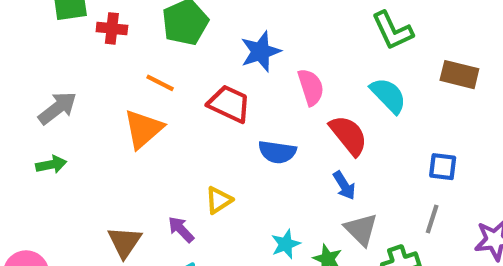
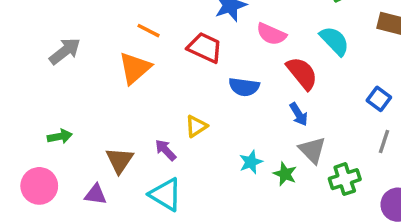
pink semicircle: (311, 87) -> (271, 34), turned 132
green arrow: (51, 165) -> (60, 136), moved
blue square: (443, 167) -> (379, 99), turned 30
gray line: (432, 219) -> (384, 142), moved

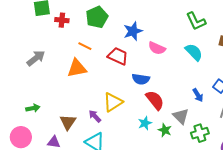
orange triangle: (135, 68) -> (77, 68), turned 30
red semicircle: (302, 73) -> (155, 100), moved
blue arrow: (299, 114) -> (198, 95), moved
yellow triangle: (196, 126) -> (113, 102), size x1.5

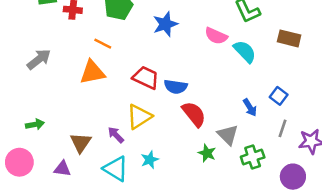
pink semicircle: (157, 48) -> (216, 36), moved
red trapezoid: (118, 56) -> (146, 78), moved
cyan star: (145, 123) -> (150, 160), moved

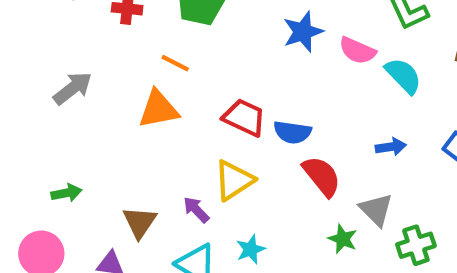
blue star: (165, 24) -> (303, 32), moved
blue arrow: (250, 108) -> (391, 147), moved, turned -66

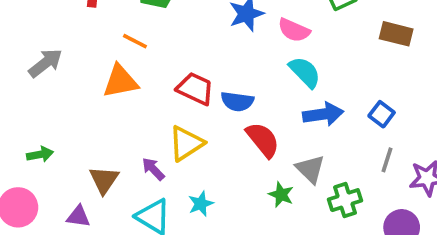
cyan semicircle: (403, 76) -> (305, 72), moved
blue arrow: (391, 147) -> (323, 114), size x1.5

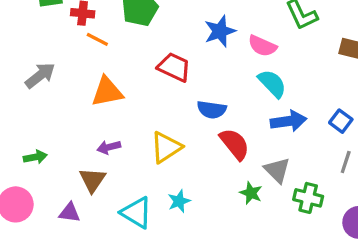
orange line: (135, 41) -> (97, 39), moved
red trapezoid: (195, 89) -> (174, 67), moved
purple arrow: (153, 169) -> (109, 147), moved, turned -60
green cross: (345, 200) -> (308, 198), turned 32

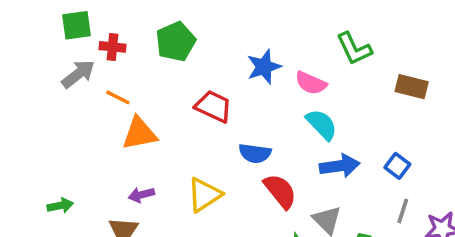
orange line: (97, 39) -> (118, 97), moved
gray arrow: (40, 75) -> (78, 74), moved

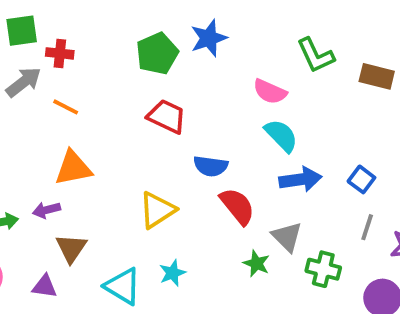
green pentagon: (176, 42) -> (157, 53), moved
blue star: (264, 67) -> (209, 38), moved
brown rectangle: (412, 87) -> (377, 76), moved
orange triangle: (140, 133) -> (73, 168), moved
purple arrow: (141, 195) -> (46, 210), moved

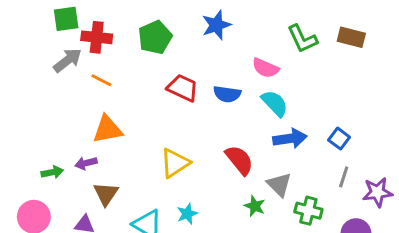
red cross: (60, 53) -> (97, 37), size x1.4
green pentagon: (157, 53) -> (155, 37), moved
brown rectangle: (377, 76) -> (351, 37), moved
blue semicircle: (211, 166) -> (227, 94), moved

